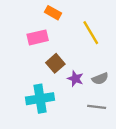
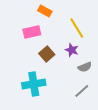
purple star: (75, 79) -> (72, 50), moved
gray line: (97, 107) -> (82, 91), turned -49

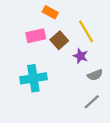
brown square: (47, 54) -> (59, 40), moved
cyan cross: (34, 84) -> (33, 78), moved

